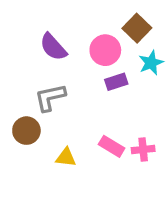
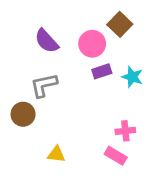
cyan star: (151, 63) -> (132, 77), moved, turned -30
pink rectangle: (112, 146) -> (116, 156), moved
yellow triangle: (66, 157) -> (56, 154), moved

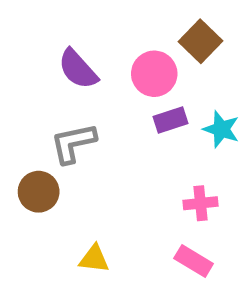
pink cross: (125, 131) -> (200, 203), moved

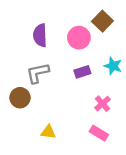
purple semicircle: (78, 69) -> (40, 35), turned 40
purple rectangle: (170, 120) -> (82, 72), moved
pink cross: (200, 203) -> (102, 104), turned -35

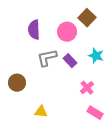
purple rectangle: (82, 72) -> (70, 61), turned 64
gray L-shape: (38, 73) -> (47, 58), moved
pink rectangle: (99, 133) -> (95, 113), moved

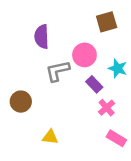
brown square: (87, 18) -> (107, 22), turned 30
pink circle: (67, 32) -> (84, 55), moved
purple rectangle: (70, 61) -> (94, 84), moved

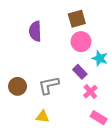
brown square: (107, 22) -> (77, 19), moved
pink circle: (84, 55) -> (81, 42), moved
gray L-shape: (58, 71) -> (49, 85), moved

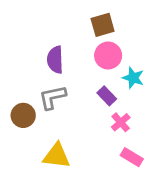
purple semicircle: (35, 31) -> (55, 60), moved
gray L-shape: (49, 85) -> (52, 97), moved
yellow triangle: (42, 117) -> (57, 156), size x1.5

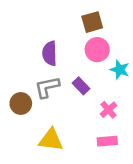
purple rectangle: (107, 96) -> (81, 86), moved
pink rectangle: (132, 157) -> (107, 141), moved, turned -36

